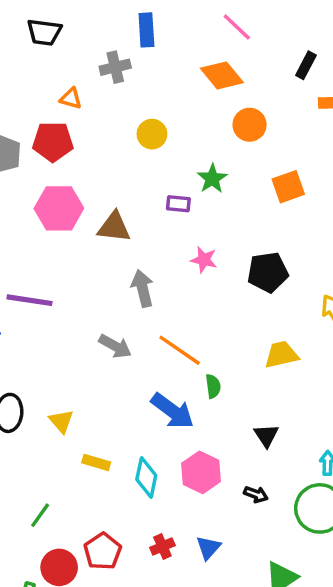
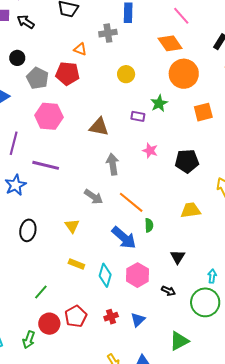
orange circle: (250, 125) -> (184, 74), size x1.5
pink hexagon: (59, 208) -> (49, 116), moved
yellow triangle: (61, 421) -> (72, 226), moved

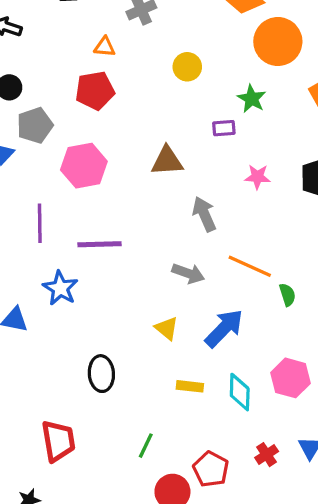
gray pentagon: (37, 78) -> (35, 125), moved, turned -30
black ellipse: (28, 230) -> (101, 374), moved
blue arrow: (124, 238) -> (224, 328), moved, turned -72

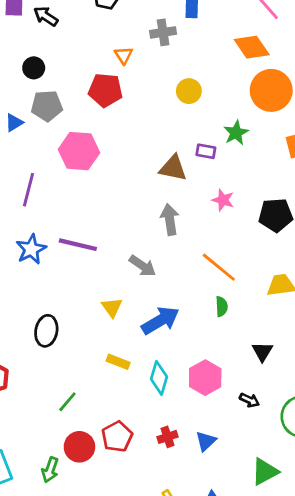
orange triangle: (105, 47) -> (124, 55), turned 36
brown triangle: (167, 161) -> (173, 168), moved
purple line: (100, 244) -> (78, 245), moved
orange line: (250, 266) -> (219, 267), moved

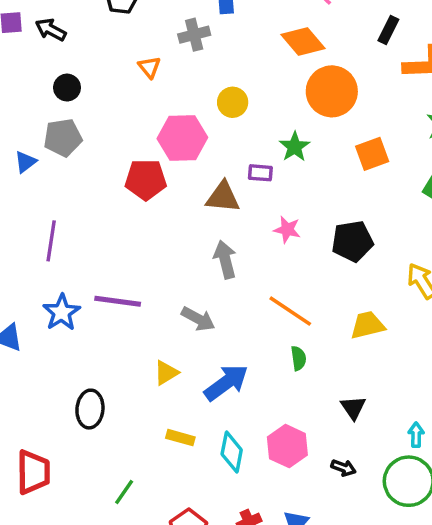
black circle: (34, 68) -> (67, 88), moved
red pentagon: (105, 90) -> (146, 180), moved
pink hexagon: (79, 151) -> (182, 138), moved
yellow triangle: (112, 307) -> (166, 373), turned 40

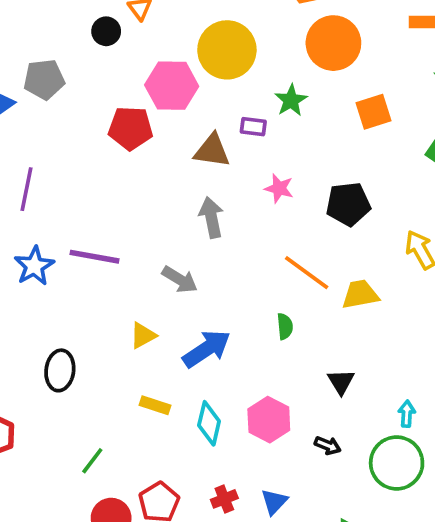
black circle: (67, 88) -> (106, 31), moved
yellow circle: (233, 102) -> (227, 50), size x1.8
orange line: (290, 311) -> (307, 273), moved

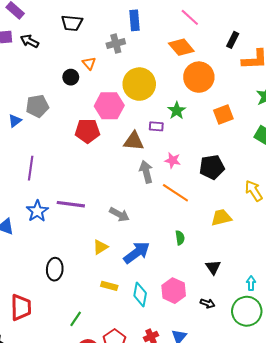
gray arrow: (211, 217) -> (146, 172), moved
orange line: (307, 273) -> (175, 193), moved

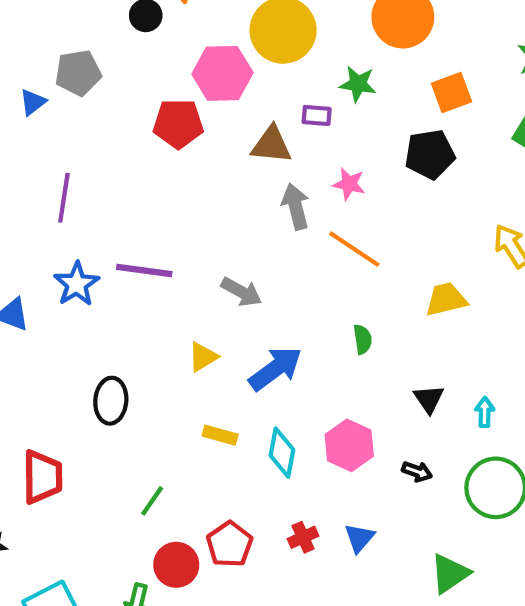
green star: (177, 111) -> (358, 84), turned -30
black pentagon: (212, 167) -> (430, 154), moved
cyan arrow: (251, 283) -> (485, 412), moved

